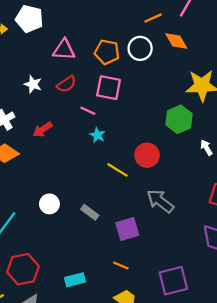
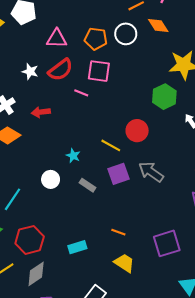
red semicircle: (67, 84) -> (61, 70), size x1.4
red arrow: (43, 130) -> (41, 112), turned 30
cyan star: (97, 135) -> (73, 156), moved
purple square: (127, 229) -> (119, 174), moved

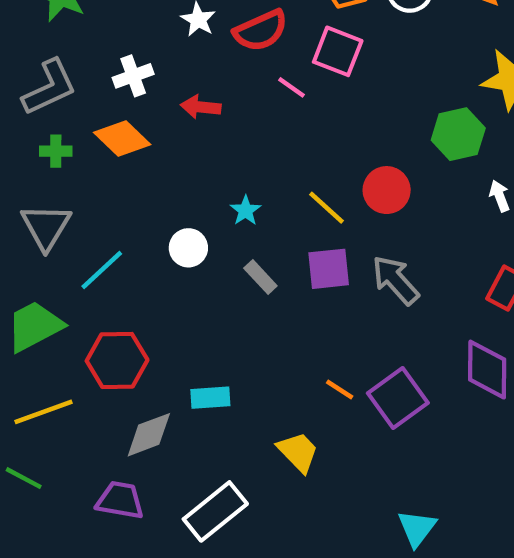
orange line: (118, 232) -> (340, 390), moved
purple square: (167, 243) -> (398, 398), moved, turned -32
gray diamond: (36, 274) -> (149, 435), moved

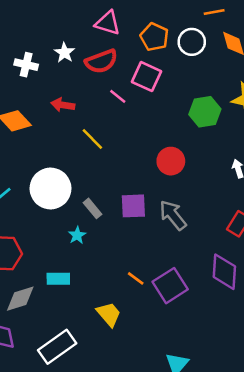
white cross: (133, 76) -> (26, 65), moved, turned 30
green hexagon: (458, 134) -> (205, 112), moved
yellow line: (326, 208) -> (92, 139), moved
cyan star: (246, 210) -> (77, 235), moved
white circle: (188, 248) -> (50, 188), size x1.8

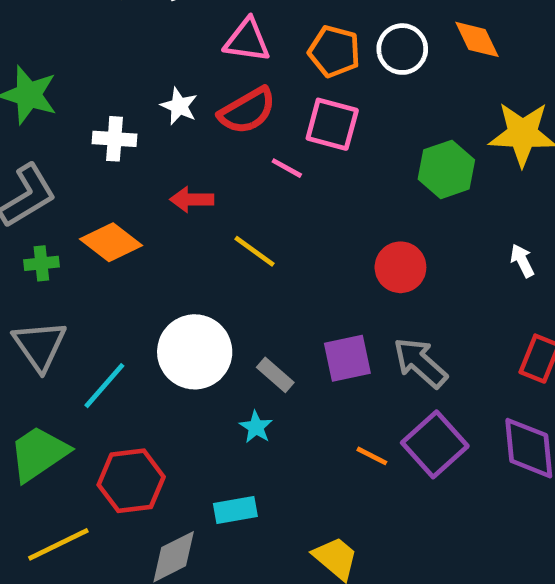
orange line: (136, 278) -> (372, 456), moved
purple square: (170, 286) -> (435, 444), moved

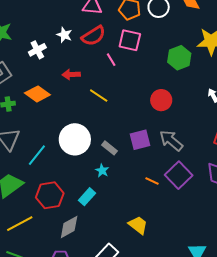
white cross: (115, 139) -> (37, 50), turned -30
pink line: (287, 168) -> (111, 60), turned 32
cyan rectangle: (235, 510) -> (87, 197), moved, turned -36

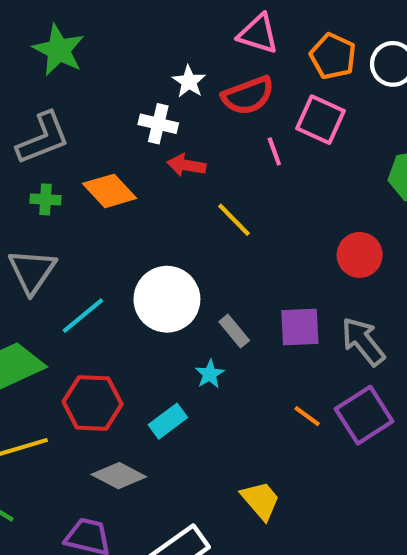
white cross: (37, 50) -> (158, 124), moved, turned 30
gray diamond: (69, 227) -> (119, 476), turned 45

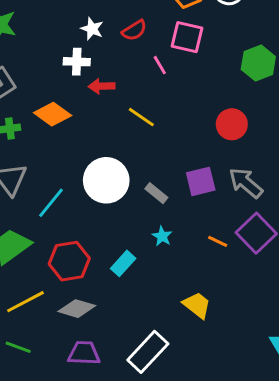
red semicircle: (248, 96) -> (134, 30), size x0.7
cyan star: (210, 374) -> (162, 236), moved
gray diamond: (119, 476) -> (77, 309), moved

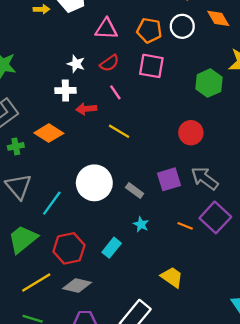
pink line: (160, 65) -> (115, 92), moved

